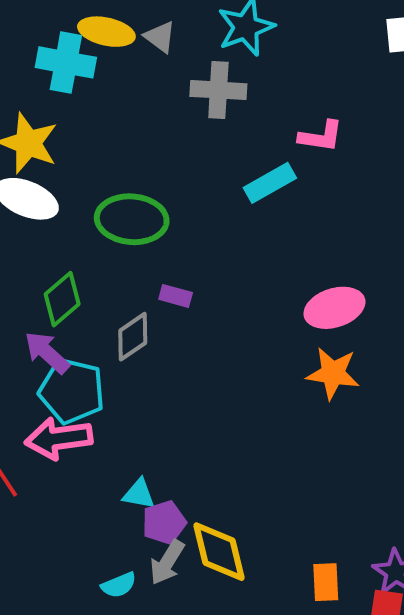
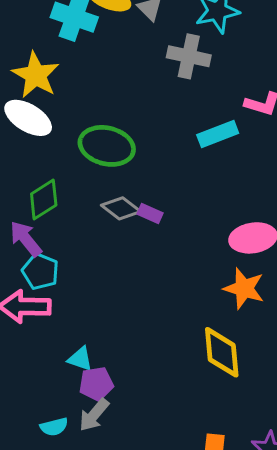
purple rectangle: (176, 296) -> (150, 213), moved
gray diamond: (133, 337) -> (121, 208), moved, turned 63
cyan pentagon: (72, 391) -> (40, 271), size x0.7
yellow diamond: (219, 552) -> (222, 352), moved

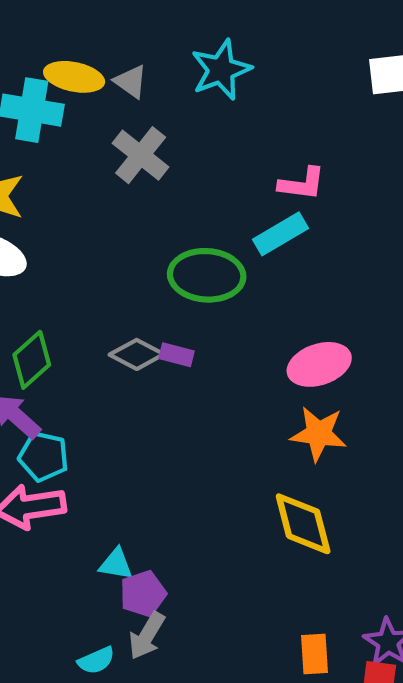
gray cross: (189, 56) -> (141, 155), moved, turned 36
cyan rectangle: (218, 134) -> (280, 234), moved
green ellipse: (107, 146) -> (207, 275), moved

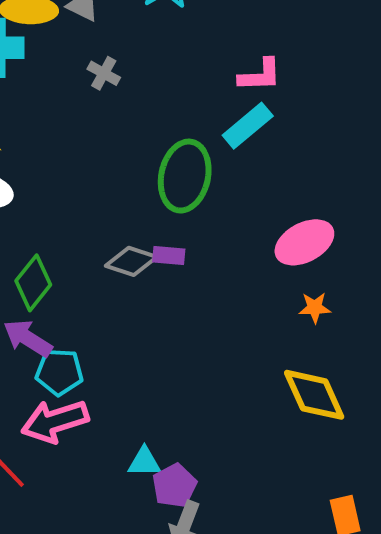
gray cross: (141, 155) -> (104, 73), size x0.6
green ellipse: (207, 275) -> (185, 176), turned -72
orange star: (319, 434) -> (315, 308), size x0.6

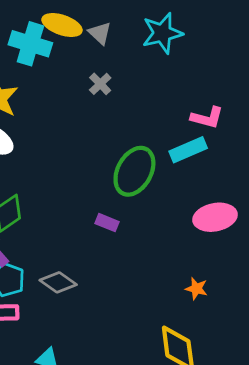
pink ellipse: (304, 242) -> (215, 217), moved
gray diamond: (131, 261) -> (58, 282), moved

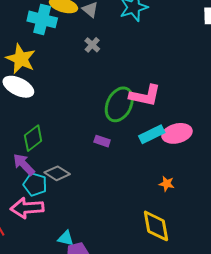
pink L-shape: (207, 118) -> (145, 96), moved, size x1.4
cyan rectangle: (188, 150) -> (152, 134), moved
gray diamond: (58, 282) -> (57, 173), moved

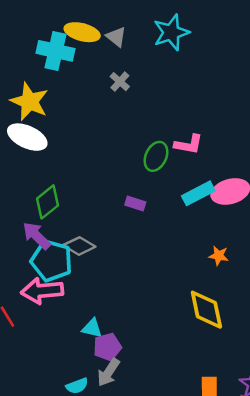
pink L-shape: (145, 96) -> (189, 144), size x0.7
green ellipse: (119, 104) -> (156, 156), size x0.7
cyan pentagon: (35, 184) -> (52, 261), size x1.4

